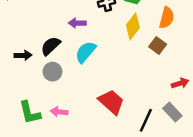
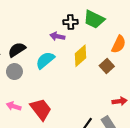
purple arrow: (77, 23) -> (57, 36), moved
yellow diamond: (133, 26) -> (80, 56), moved
red trapezoid: (111, 102) -> (41, 109), moved

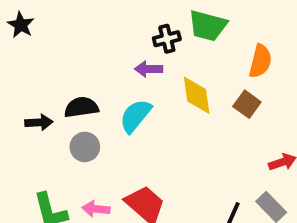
black semicircle: (17, 50) -> (81, 107), turned 36
yellow diamond: (80, 56) -> (197, 95), turned -45

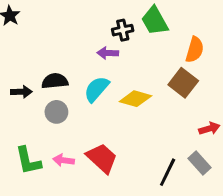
green trapezoid: (208, 26) -> (155, 21), turned 44
yellow diamond: (197, 95) -> (135, 99), moved, turned -68
brown square: (247, 104) -> (183, 83), size x1.4

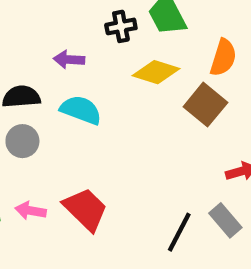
purple arrow: (108, 53) -> (69, 60), moved
cyan semicircle: (97, 89) -> (81, 110), turned 68
yellow diamond: (135, 99) -> (156, 72), moved

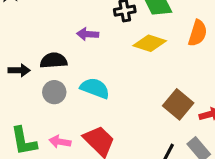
brown square: (205, 105) -> (178, 104), moved
cyan semicircle: (81, 110) -> (95, 88), moved

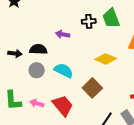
yellow diamond: (150, 43) -> (106, 59), moved
brown square: (178, 104) -> (92, 88), moved

